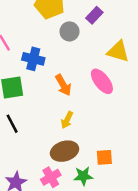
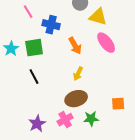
yellow triangle: (118, 51) -> (98, 17), moved
orange square: (104, 157) -> (118, 104), moved

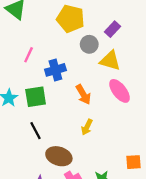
pink line: (28, 12) -> (29, 55), turned 56
blue cross: (51, 25) -> (55, 70), turned -30
brown ellipse: (76, 99) -> (59, 156), moved, turned 35

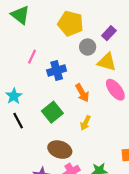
green square: (36, 97) -> (52, 112), moved, turned -30
black line: (36, 131) -> (18, 121), moved

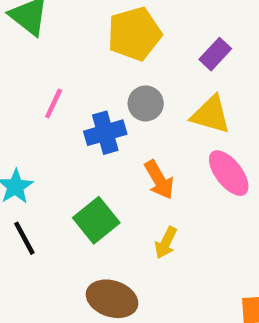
yellow pentagon: (70, 23) -> (134, 34), turned -30
gray circle: (88, 47) -> (146, 103), moved

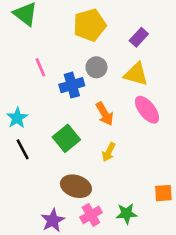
pink line: (54, 103) -> (40, 67), turned -48

